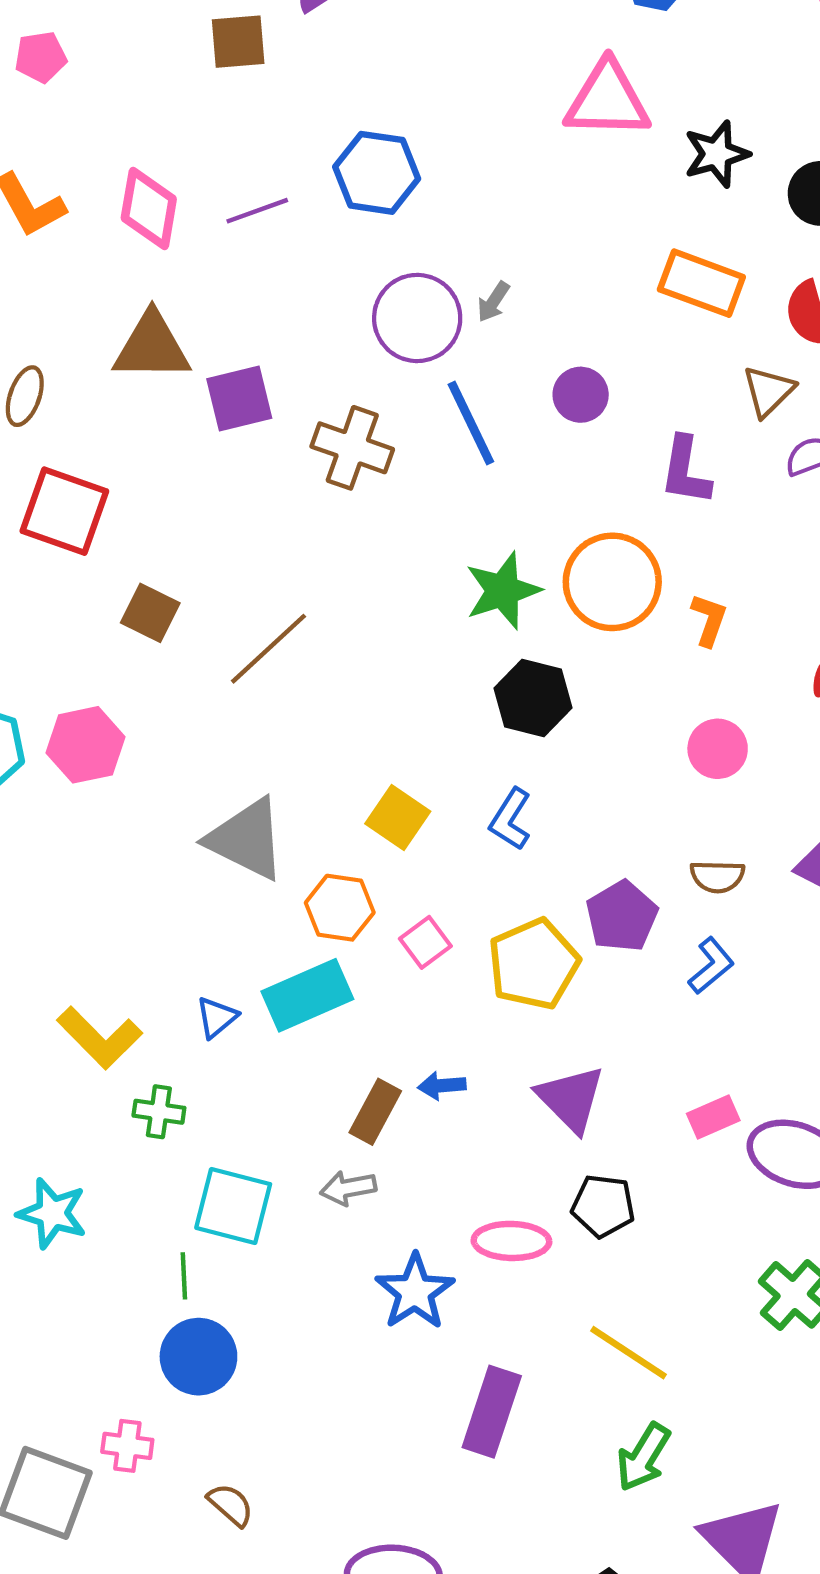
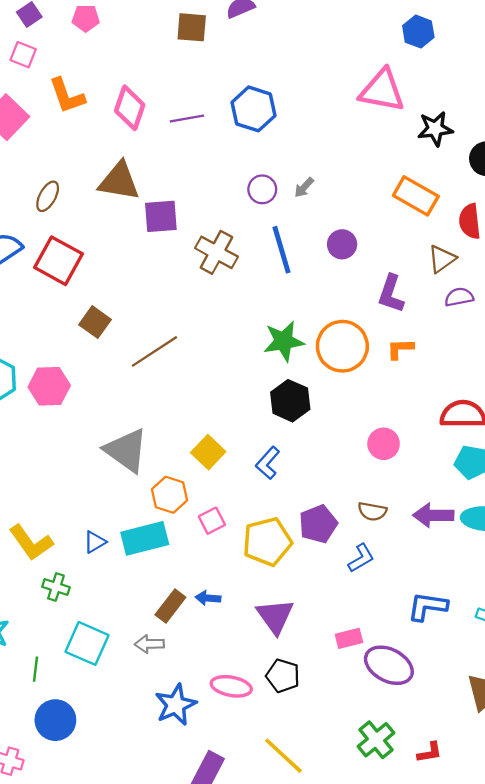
purple circle: (417, 318) -> (262, 189), size x0.6
orange L-shape: (709, 620) -> (400, 349), moved, turned -120
green line: (184, 1276) -> (36, 669), moved

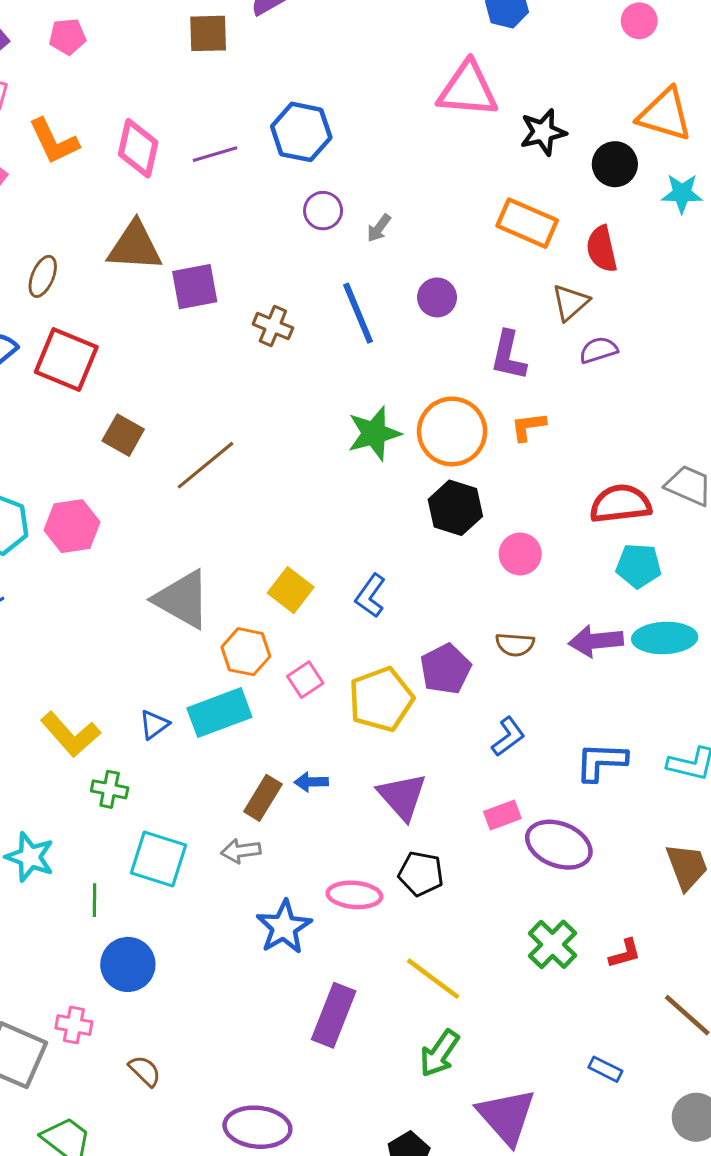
purple circle: (262, 189) -> (323, 211), moved
brown cross: (216, 252) -> (273, 326), size x0.7
black hexagon: (290, 401) -> (455, 508), moved
blue L-shape: (361, 558) -> (508, 737), moved

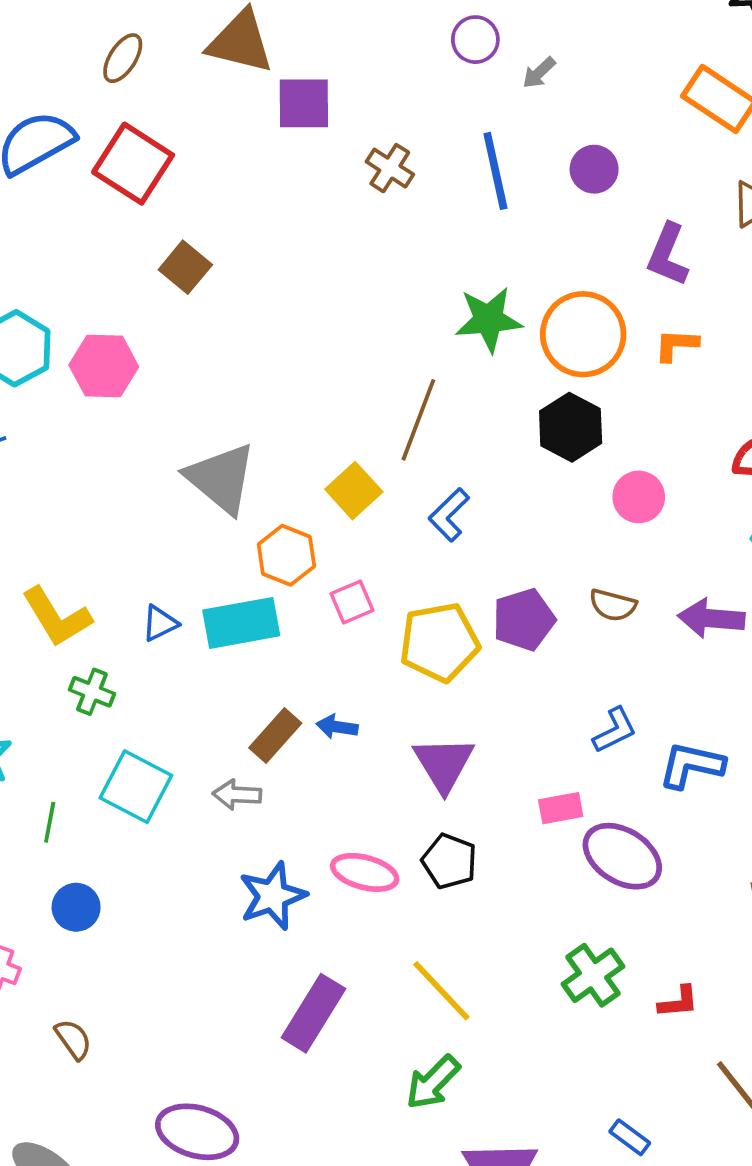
brown line: (206, 465) -> (418, 420), moved, turned -40
blue L-shape: (508, 737) -> (615, 730), moved
blue circle: (128, 964) -> (76, 907), size x0.7

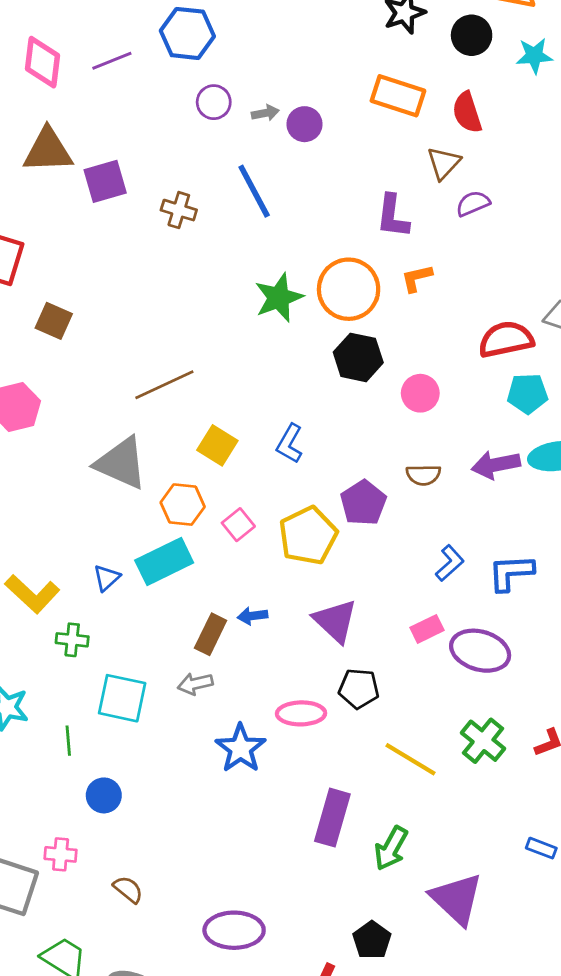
gray arrow: (539, 73) -> (265, 113), turned -132
purple circle: (594, 169) -> (305, 124), moved
brown line: (418, 420) -> (164, 385), moved, turned 60
yellow line: (441, 991) -> (410, 759), moved
purple rectangle: (313, 1013) -> (332, 818), moved

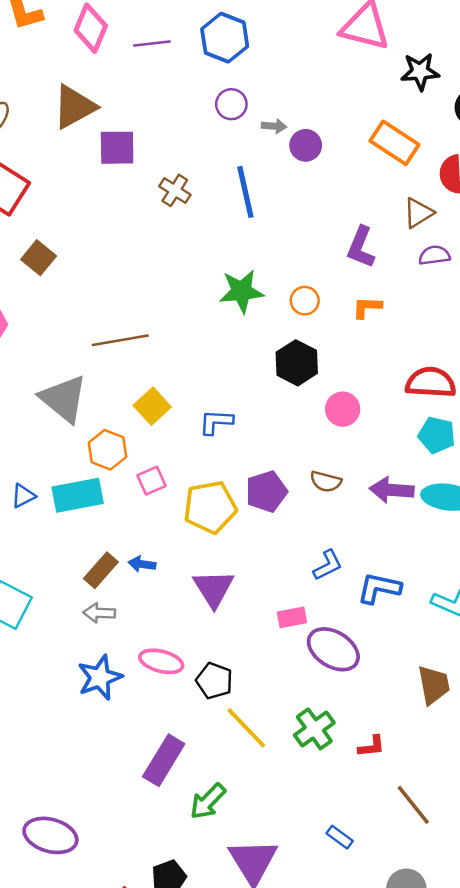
brown triangle: (48, 150) -> (74, 107), turned -42
orange circle: (349, 289) -> (305, 301), size x0.5
blue L-shape: (290, 444) -> (216, 422), turned 48
gray arrow: (195, 684) -> (99, 613), moved
black pentagon: (359, 689) -> (214, 681), moved

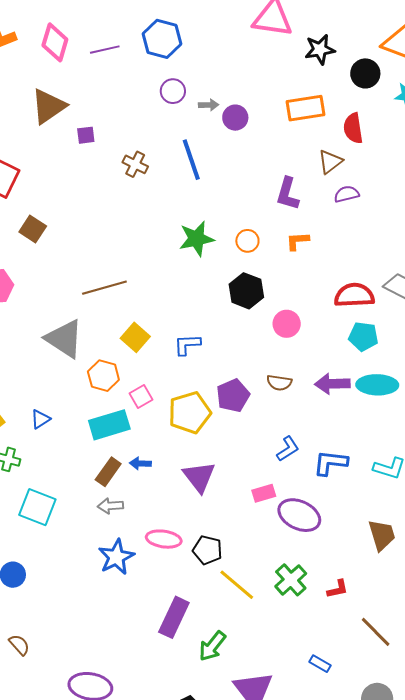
orange rectangle: (394, 143) -> (306, 108), turned -36
purple square: (117, 148) -> (86, 135), size x0.6
cyan rectangle: (78, 495) -> (109, 425), moved

